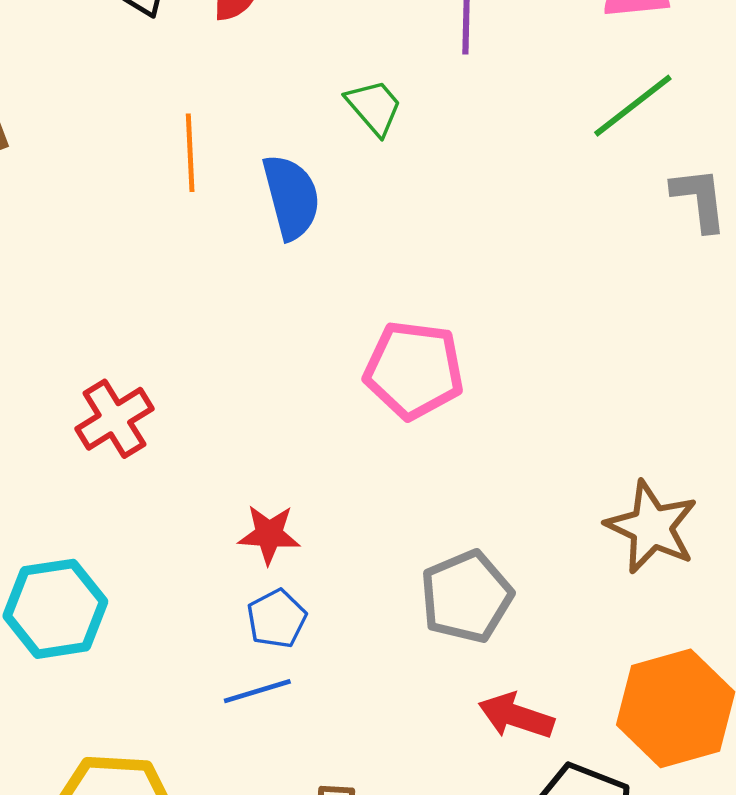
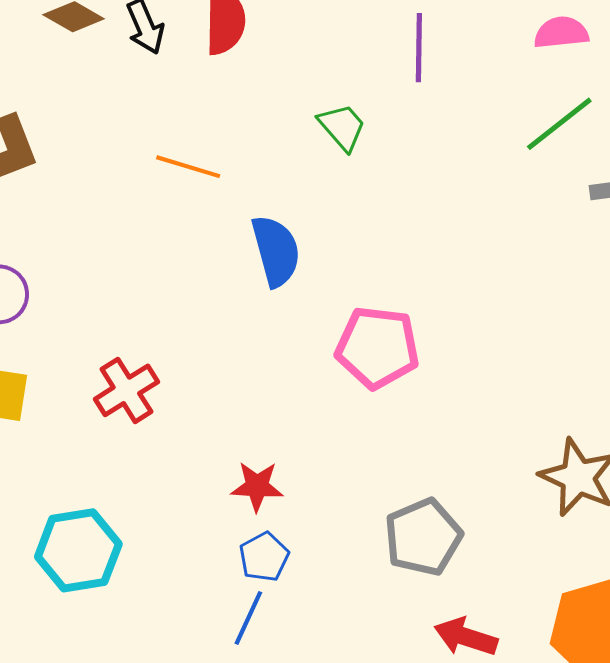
orange line: (190, 153) -> (188, 167), turned -70
blue semicircle: (291, 197) -> (276, 251), moved
blue line: (257, 691) -> (248, 618), turned -48

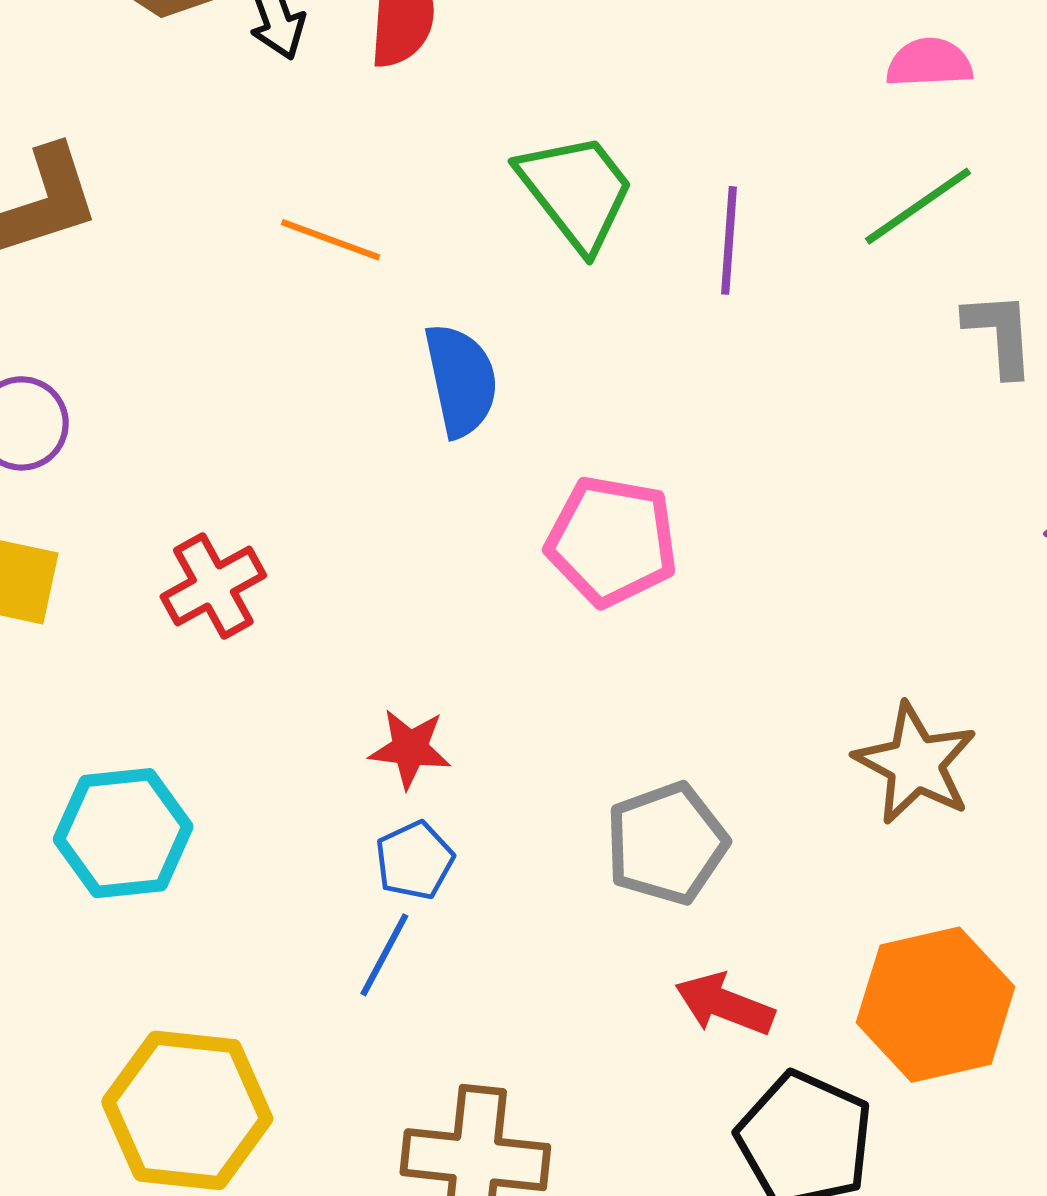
purple line: (419, 48) -> (729, 240), moved
green trapezoid: (342, 127) -> (576, 191), size x1.6

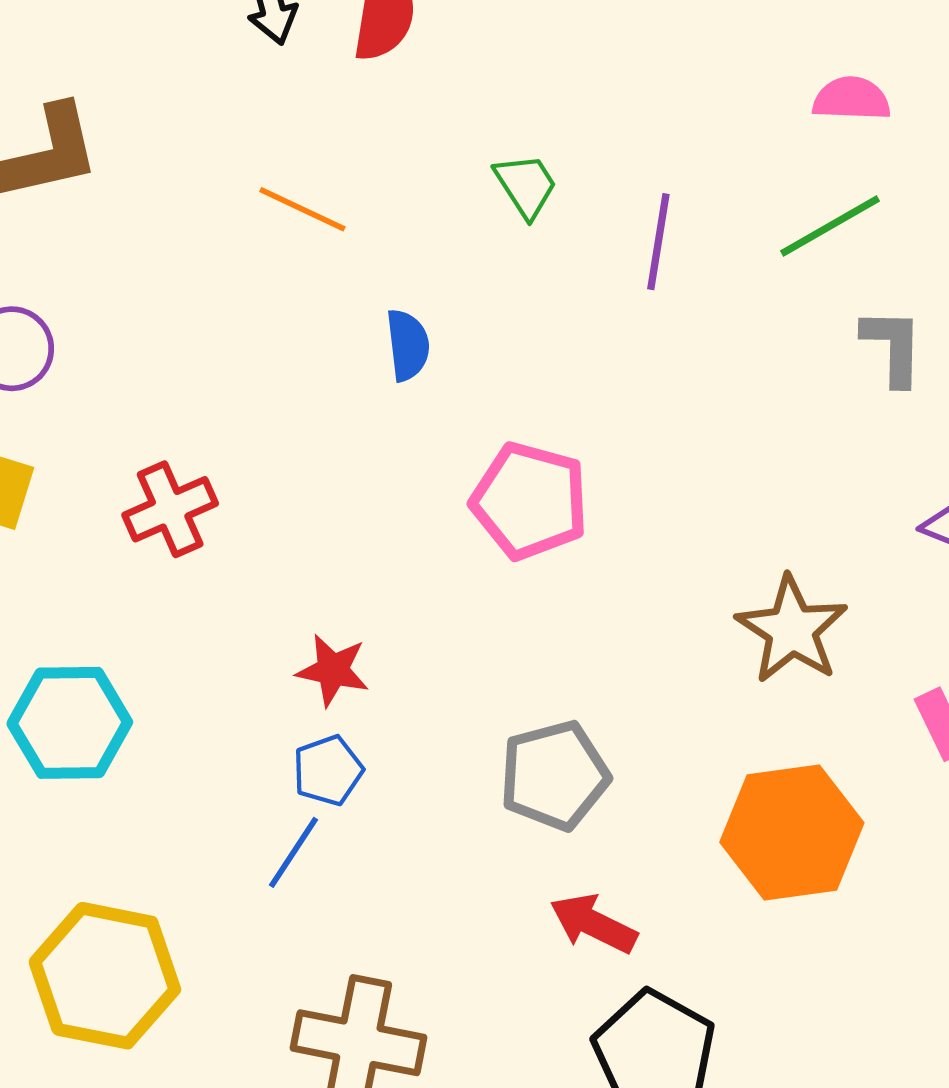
green trapezoid: (576, 191) -> (526, 186), size x0.6
blue semicircle: (461, 380) -> (408, 345), size x0.7
brown star: (915, 764) -> (792, 630), moved
orange hexagon: (936, 1005) -> (792, 833), moved

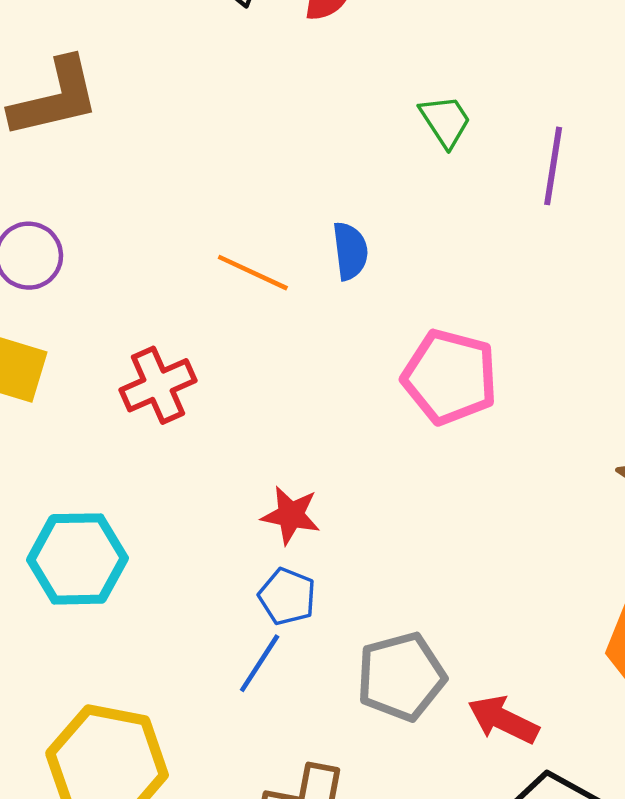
orange line: (302, 209) -> (253, 273), moved
blue pentagon: (328, 770) -> (287, 597), turned -30
gray pentagon: (554, 775) -> (401, 676), moved

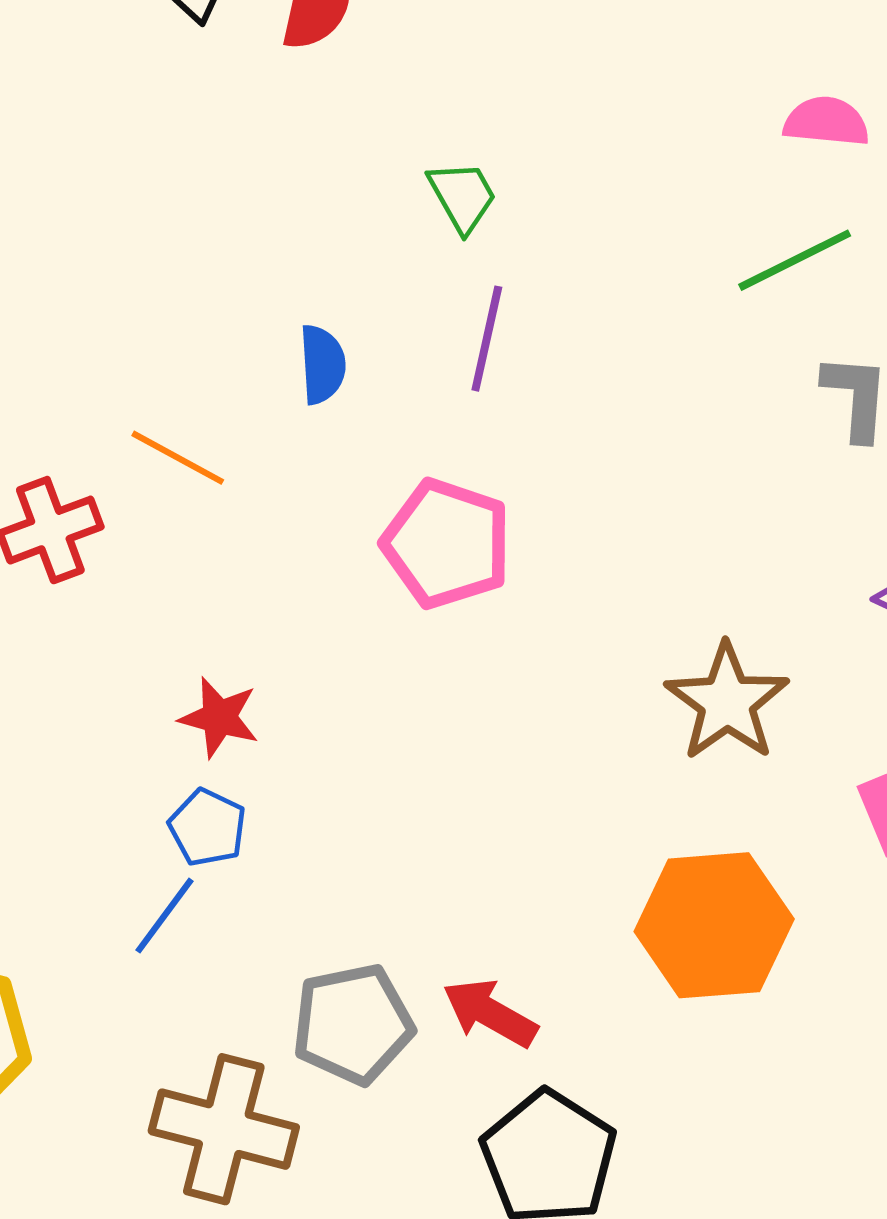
purple line: (553, 166) -> (487, 339), moved
orange line: (253, 273) -> (178, 458), moved
gray pentagon: (401, 676) -> (353, 1024), moved

